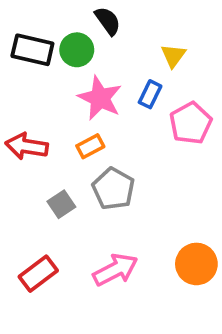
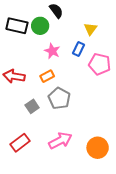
pink star: (100, 98) -> (52, 51), size x0.7
pink pentagon: (191, 123) -> (100, 64), turned -30
orange circle: (196, 264) -> (98, 148), moved

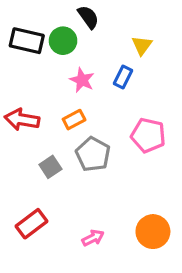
pink pentagon: (100, 64) -> (148, 135), moved
pink arrow: (60, 141) -> (93, 238), moved, size x0.6

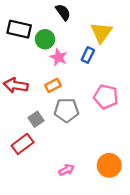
green circle: (63, 41) -> (45, 39), moved
yellow triangle: (142, 45) -> (101, 32), size x1.5
gray pentagon: (93, 154) -> (66, 110), turned -30
red rectangle: (31, 224) -> (23, 144), moved

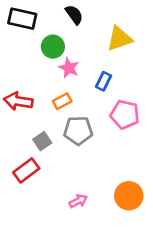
black rectangle: (19, 29) -> (22, 19), moved
yellow triangle: (101, 32) -> (119, 39), turned 35
blue rectangle: (88, 55) -> (103, 81), moved

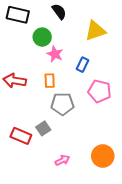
orange rectangle: (62, 101) -> (50, 81), turned -64
gray square: (42, 141) -> (43, 128), moved
red rectangle: (26, 170) -> (21, 136), turned 60

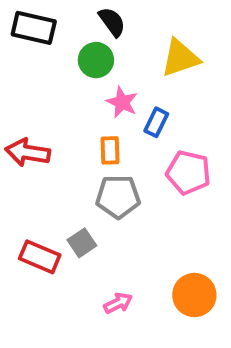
green circle: (42, 37) -> (96, 60), moved
pink star: (55, 54) -> (122, 102), moved
orange rectangle: (50, 81) -> (110, 150), moved

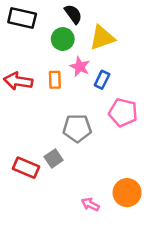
yellow triangle: (180, 58) -> (102, 38), moved
orange rectangle: (110, 150) -> (55, 80), moved
red arrow: (28, 152) -> (18, 81), moved
pink arrow: (118, 303) -> (90, 204), moved, turned -126

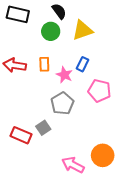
pink star: (80, 67) -> (64, 75), moved
gray pentagon: (77, 128) -> (62, 103), turned -30
pink arrow: (90, 204) -> (73, 165), size x1.5

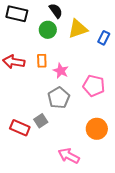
blue rectangle: (82, 64) -> (104, 38), moved
orange circle: (103, 155) -> (97, 129), moved

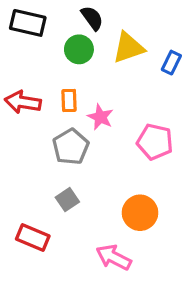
gray pentagon: (59, 98) -> (71, 147), moved
red rectangle: (20, 128) -> (33, 237), moved
orange circle: (97, 129) -> (140, 213), moved

